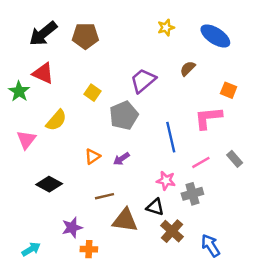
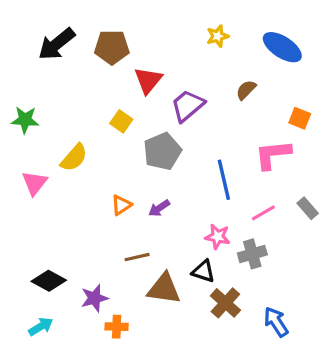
red triangle: (43, 73) -> (148, 80), moved, turned 45
green star: (19, 91) -> (25, 120), turned -30
black diamond: (49, 184) -> (49, 281), moved

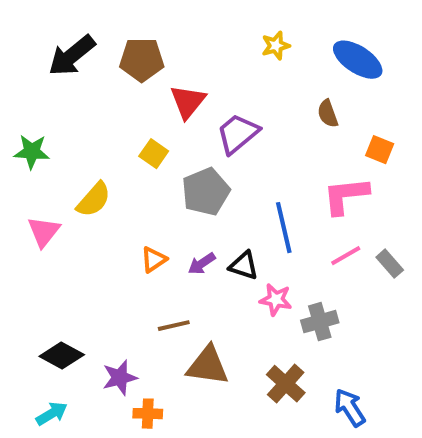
brown semicircle: (246, 90) -> (328, 114), moved, turned -65
pink line: (263, 213) -> (346, 256), moved
black triangle: (203, 271) -> (244, 266), moved

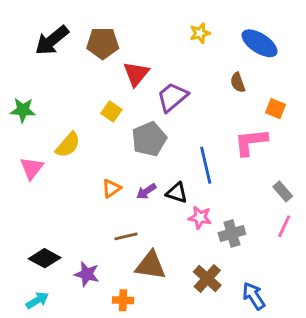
pink line: (346, 256) -> (284, 226), moved, turned -35
purple star: (120, 378) -> (87, 274), turned 30
orange cross: (148, 414) -> (123, 300), moved

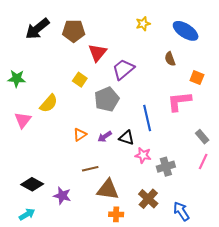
orange cross: (123, 300) -> (116, 214), moved

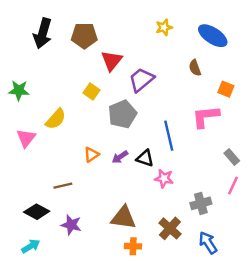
black arrow: (37, 29) -> (43, 33), turned -35
gray cross: (166, 167) -> (201, 203), moved
brown line: (90, 169) -> (63, 186), moved

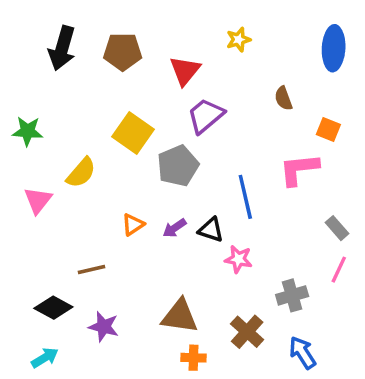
blue ellipse: (213, 36) -> (334, 48), moved, turned 60
red triangle: (112, 61) -> (185, 71), moved
yellow square: (91, 92) -> (133, 133), size x1.6

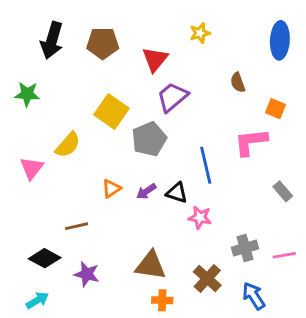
green star: (28, 131) -> (27, 94), moved
pink line: (339, 270) -> (284, 255), moved, turned 55

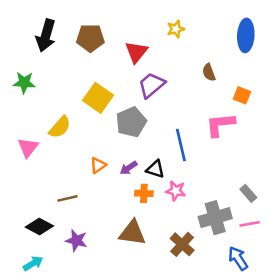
gray rectangle: (283, 191) -> (248, 193), moved
gray cross: (245, 248) -> (215, 218), size x1.4
blue arrow: (254, 296) -> (238, 258), moved
orange cross: (162, 300) -> (144, 193), moved

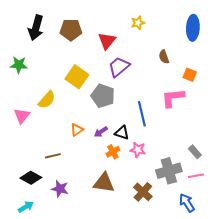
gray pentagon: (131, 122) -> (103, 96), turned -30
orange cross: (144, 193) -> (113, 152), turned -32

